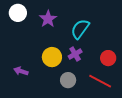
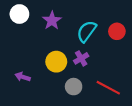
red circle: (108, 58) -> (117, 31), moved

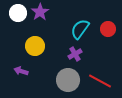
purple star: (52, 21) -> (40, 12), moved
yellow circle: (56, 62) -> (35, 46), moved
gray circle: (74, 87) -> (68, 80), size x1.5

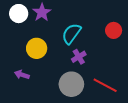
cyan semicircle: (80, 29) -> (71, 34), moved

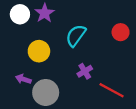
purple cross: (79, 57) -> (85, 71), moved
gray circle: (71, 84) -> (46, 92), moved

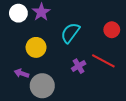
red line: (112, 90) -> (103, 61), moved

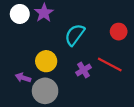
yellow circle: (36, 47) -> (46, 61), moved

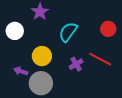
white circle: (20, 14) -> (15, 31), moved

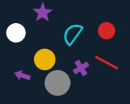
red circle: (108, 29) -> (107, 31), moved
gray circle: (41, 83) -> (58, 83), moved

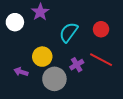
white circle: (16, 33) -> (15, 22), moved

